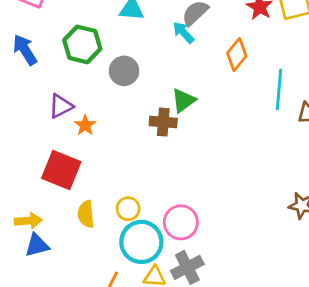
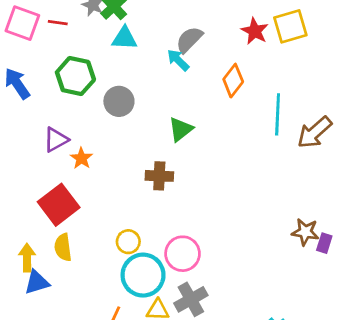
brown cross: (163, 122) -> (159, 176), moved
red square: (61, 170) -> (59, 205), turned 33
yellow semicircle: (86, 214) -> (63, 247), moved
yellow arrow: (28, 221) -> (27, 258), turned -84

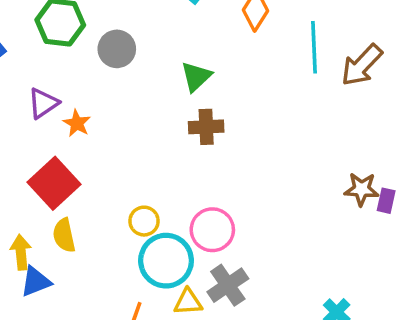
brown cross: (159, 176) -> (206, 127), moved

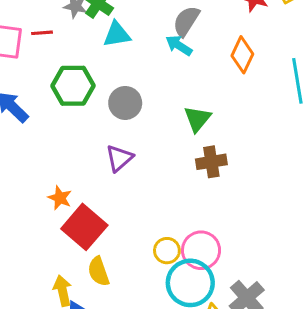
purple triangle: (43, 103) -> (119, 158), moved
orange star: (77, 123) -> (60, 198), moved
pink circle: (212, 230) -> (201, 250), moved

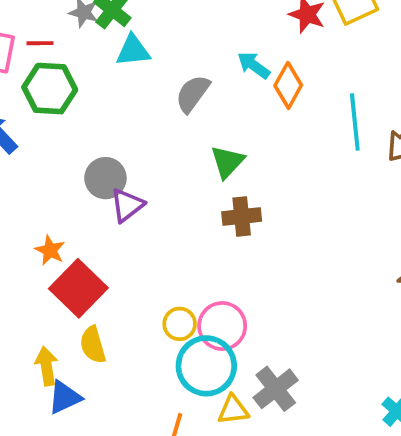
gray semicircle: (186, 21) -> (193, 94), moved
cyan arrow: (179, 45) -> (254, 65), moved
green hexagon: (73, 86) -> (50, 89), moved
gray circle: (125, 103) -> (105, 178), moved

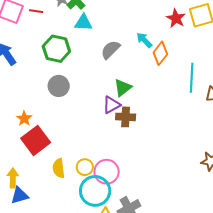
green hexagon: (50, 89) -> (56, 49), moved
purple triangle: (127, 205) -> (111, 105), moved
yellow semicircle: (93, 345) -> (59, 168), moved

